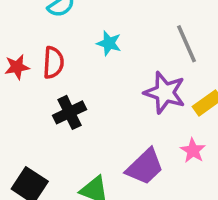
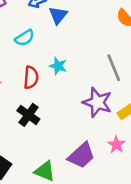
red semicircle: (53, 63) -> (31, 77), moved
black cross: (69, 112) -> (28, 115), turned -30

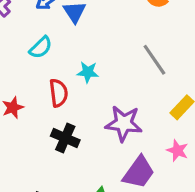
purple star: (97, 102) -> (124, 123), moved

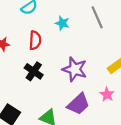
gray line: (154, 60) -> (97, 17), moved
cyan star: (88, 72) -> (62, 23), moved

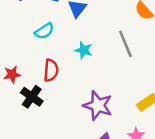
black cross: (34, 71) -> (32, 97), moved

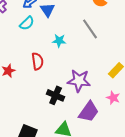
cyan semicircle: (44, 31) -> (27, 23), moved
black cross: (32, 97) -> (56, 95), moved

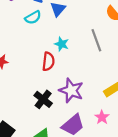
red semicircle: (37, 61) -> (48, 61), moved

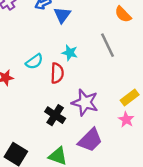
cyan semicircle: (33, 17) -> (34, 62), moved
pink star: (102, 117) -> (126, 120), moved

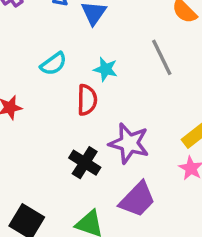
cyan semicircle: (34, 62) -> (53, 64), moved

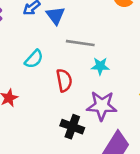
gray line: (162, 57) -> (80, 43), moved, turned -44
cyan star: (106, 69) -> (100, 66), moved

